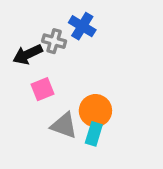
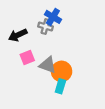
gray cross: (54, 41) -> (45, 27), moved
gray triangle: (64, 126) -> (48, 65), moved

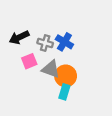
blue cross: (53, 17) -> (64, 42), moved
gray cross: (45, 27) -> (45, 43), moved

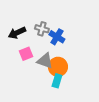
gray cross: (45, 43) -> (42, 29), moved

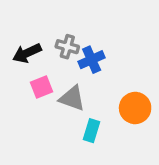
blue cross: (57, 37) -> (92, 60), turned 35
orange circle: (58, 67) -> (135, 108), moved

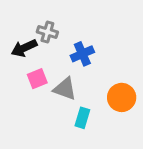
gray cross: (67, 47) -> (47, 32), moved

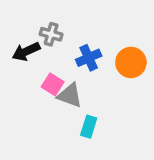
pink square: (37, 79) -> (53, 84), moved, turned -36
orange circle: (122, 97) -> (131, 62), moved

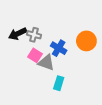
gray cross: (51, 34) -> (34, 35), moved
blue cross: (89, 58) -> (59, 48), moved, turned -35

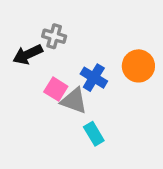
gray cross: (34, 35) -> (54, 36), moved
cyan rectangle: (59, 83) -> (94, 134), turned -48

